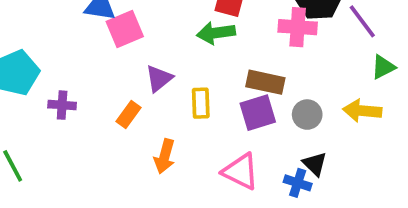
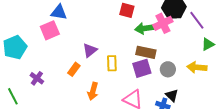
pink cross: (298, 27) -> (163, 23), turned -30
pink square: (125, 29) -> (50, 30), moved
green arrow: (216, 33) -> (145, 28), moved
purple cross: (62, 105) -> (37, 78), moved, turned 32

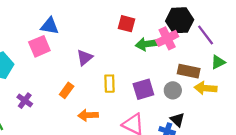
purple triangle: (90, 50) -> (85, 58), moved
brown rectangle: (146, 52) -> (189, 71), moved
orange arrow: (93, 91) -> (88, 115), turned 72

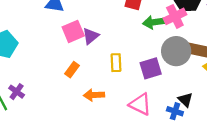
pink square: (39, 46) -> (73, 31), moved
gray circle: (173, 90) -> (176, 51), moved, size x1.6
purple cross: (25, 101) -> (17, 92), moved

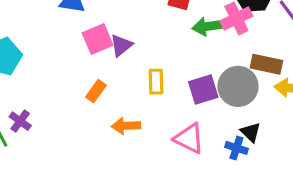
gray circle: (176, 51) -> (238, 86), moved

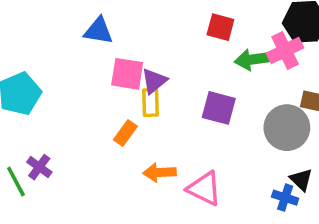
pink square: (98, 39) -> (127, 74), turned 32
yellow rectangle: (156, 82) -> (151, 103), moved
purple square: (203, 90) -> (219, 108), moved, turned 32
pink triangle: (189, 138) -> (204, 189), moved

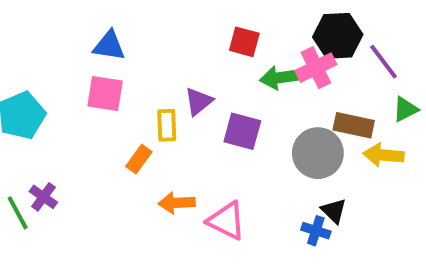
pink square: (127, 74) -> (105, 93), moved
purple triangle: (154, 81) -> (199, 101), moved

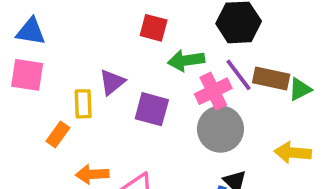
purple line: (383, 62) -> (239, 75), moved
pink cross: (316, 68) -> (213, 91), moved
brown rectangle: (354, 125) -> (271, 78), moved
yellow arrow: (383, 155) -> (293, 153), moved

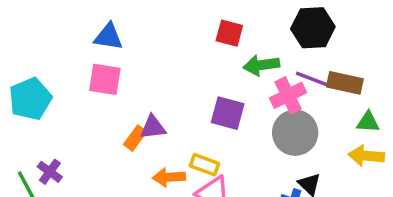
purple line: (239, 75) -> (313, 79), turned -32
purple triangle: (112, 82) -> (153, 127), moved, turned 32
green triangle: (300, 89) -> (368, 122), moved, turned 30
yellow rectangle: (83, 104) -> (204, 165), moved, turned -68

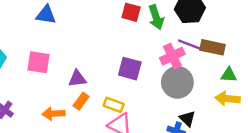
green arrow: (261, 65) -> (156, 17), moved, turned -100
pink square: (105, 79) -> (38, 62), moved
orange rectangle: (135, 138) -> (81, 101), moved
orange arrow: (169, 177) -> (53, 114), moved

